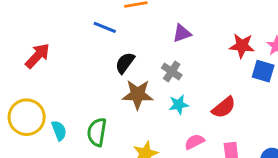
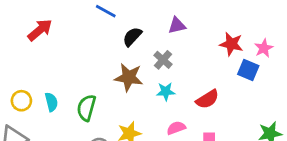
black semicircle: (125, 63) -> (132, 37), moved
yellow circle: (27, 117) -> (21, 101), moved, size x0.6

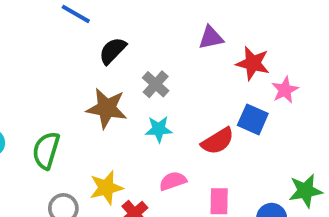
purple triangle: (177, 26) -> (211, 38), moved
pink star: (264, 48) -> (285, 90), moved
blue square: (248, 70) -> (253, 119), moved

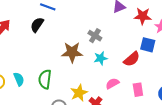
black semicircle: (113, 51) -> (37, 25), moved

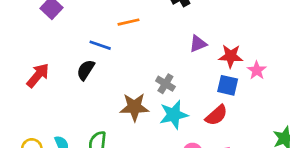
blue square: (148, 45) -> (228, 85), moved
cyan star: (101, 58) -> (174, 115), size x1.5

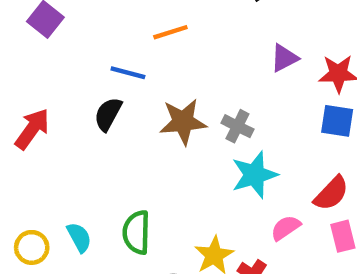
brown star: (134, 107) -> (183, 122), moved
red semicircle: (216, 115) -> (331, 193), moved

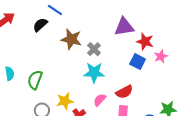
purple triangle: (284, 58) -> (124, 27), size x1.5
pink semicircle: (286, 228) -> (100, 100), turned -32

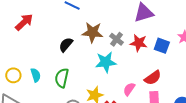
black semicircle: (40, 25) -> (66, 45), moved
red star: (145, 42) -> (139, 43), moved
cyan star: (94, 73) -> (106, 62), moved

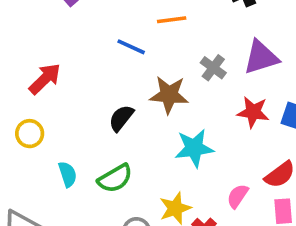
gray cross: (117, 39) -> (213, 68), moved
yellow circle: (13, 75) -> (30, 134), moved
green semicircle: (62, 78) -> (115, 178), turned -132

